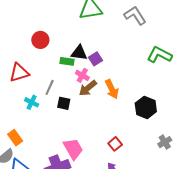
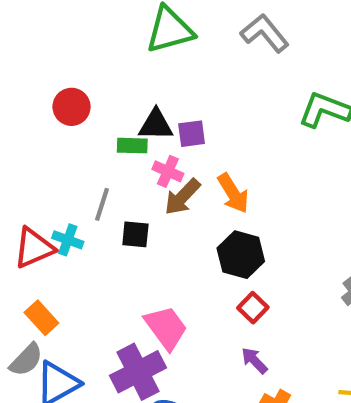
purple square: (95, 59) -> (192, 134), turned 32
red triangle: (19, 73) -> (34, 248), moved
black hexagon: (146, 107) -> (241, 255), moved

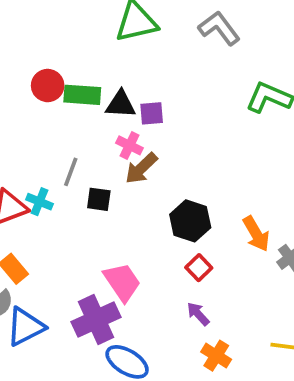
green rectangle: (132, 146) -> (82, 95), moved, size x1.4
orange arrow: (233, 193) -> (256, 234), moved

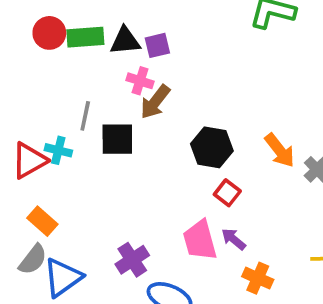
black square: (99, 199) -> (117, 139), size x1.4
pink trapezoid: (122, 282) -> (200, 240), moved, turned -153
purple cross: (96, 319) -> (132, 260), size x0.7

